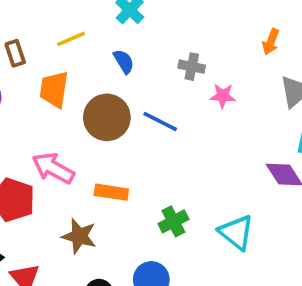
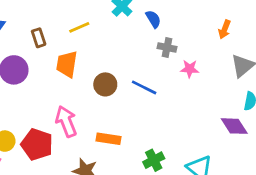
blue semicircle: (124, 61) -> (153, 19), moved
brown circle: (107, 117) -> (105, 84), size x0.7
pink arrow: (53, 168) -> (66, 121), turned 40

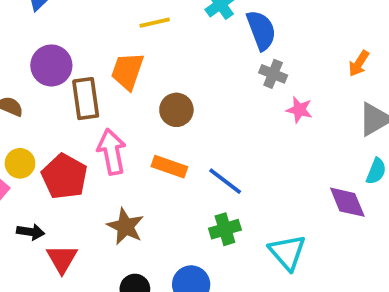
blue semicircle: (153, 19) -> (261, 30), size x1.5
brown rectangle: (39, 38) -> (86, 99), moved, size x1.5
blue line: (144, 87) -> (225, 181), moved
orange rectangle: (109, 139) -> (169, 167), moved

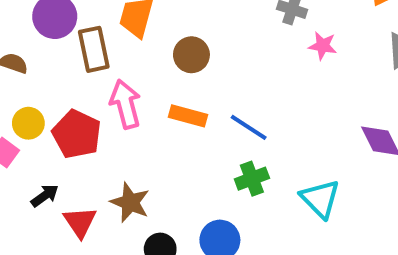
brown star: (125, 226) -> (130, 202), moved
black arrow: (31, 232) -> (45, 196), turned -40

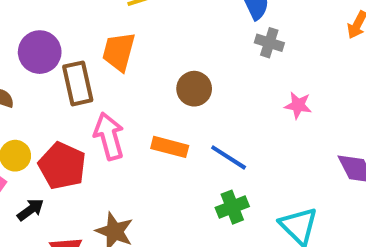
pink star: (323, 46) -> (298, 105), moved
brown circle: (191, 55) -> (194, 89), moved
black arrow: (45, 196) -> (31, 210), moved

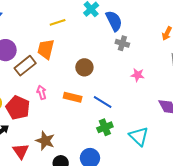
brown rectangle: (78, 83) -> (25, 66), turned 65
pink arrow: (109, 136) -> (42, 92), size x0.6

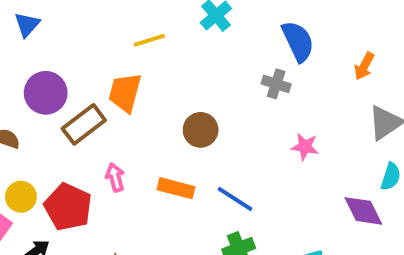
blue semicircle: (114, 21) -> (298, 41), moved

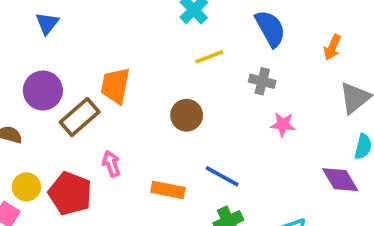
blue triangle: (27, 25) -> (47, 23), moved
yellow line: (149, 40) -> (209, 57), moved
gray cross: (276, 84) -> (262, 81), moved
orange rectangle: (176, 188) -> (168, 190), moved

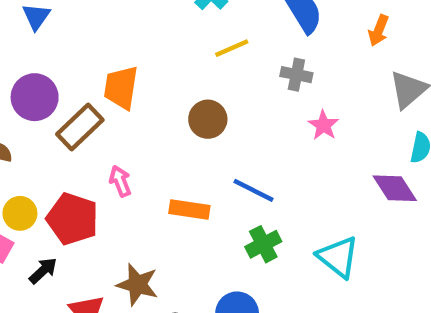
pink star: (283, 124) -> (323, 125), turned 30

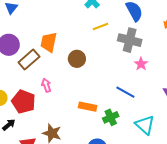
gray cross: (296, 75) -> (130, 40), size x1.6
brown circle: (208, 119) -> (77, 59), moved
blue line: (253, 190) -> (125, 92), moved
orange rectangle: (189, 210) -> (88, 107), moved

